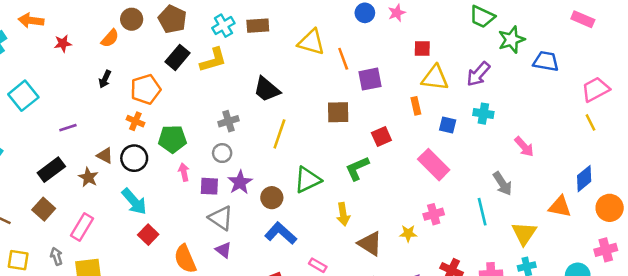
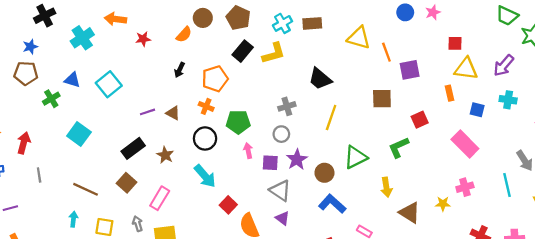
brown triangle: (105, 156) -> (173, 113), moved
red square: (148, 235) -> (228, 205), moved

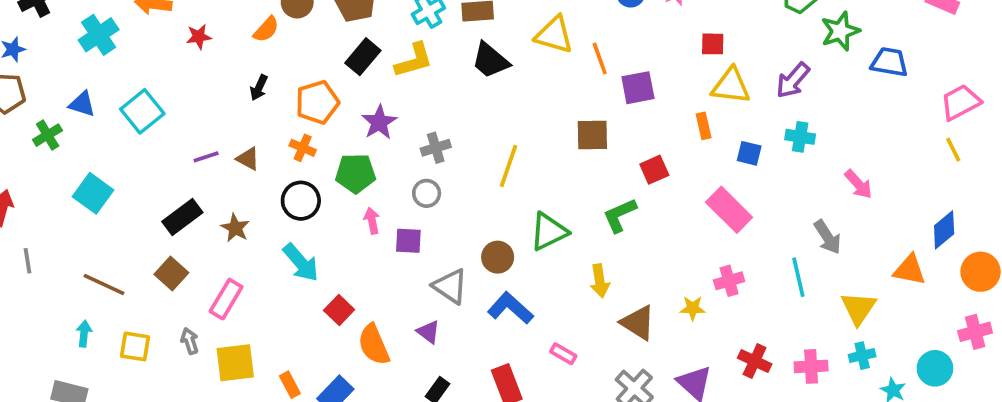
black trapezoid: (320, 79) -> (490, 60), moved
purple star: (297, 159) -> (379, 122), moved
gray triangle: (280, 190) -> (450, 286), moved

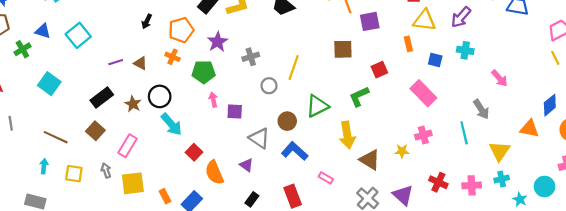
gray circle: (427, 193) -> (269, 86), moved
black circle: (301, 201) -> (160, 96), moved
yellow arrow: (600, 281) -> (347, 135), size x1.4

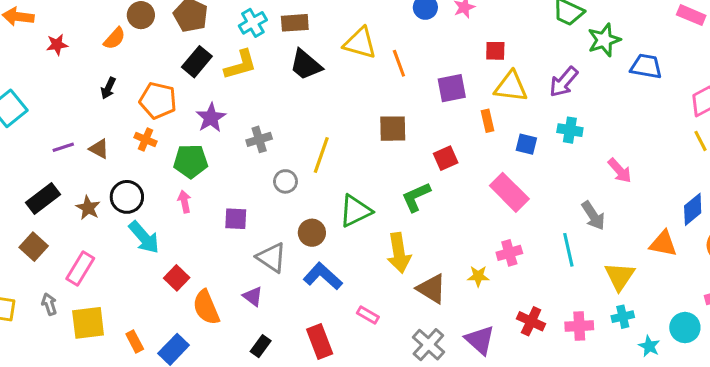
purple square: (370, 21) -> (452, 88), moved
orange pentagon: (181, 30) -> (158, 101), turned 30
pink arrow: (213, 100) -> (184, 202), moved

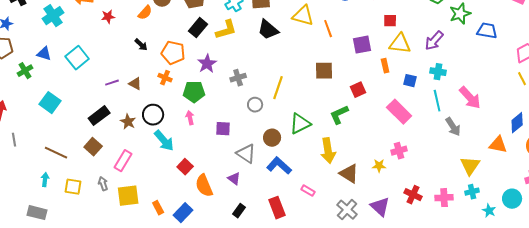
black arrow: (108, 88) -> (141, 45), turned -72
pink arrow: (620, 171) -> (470, 98), size x1.4
cyan line: (568, 250) -> (437, 101), moved

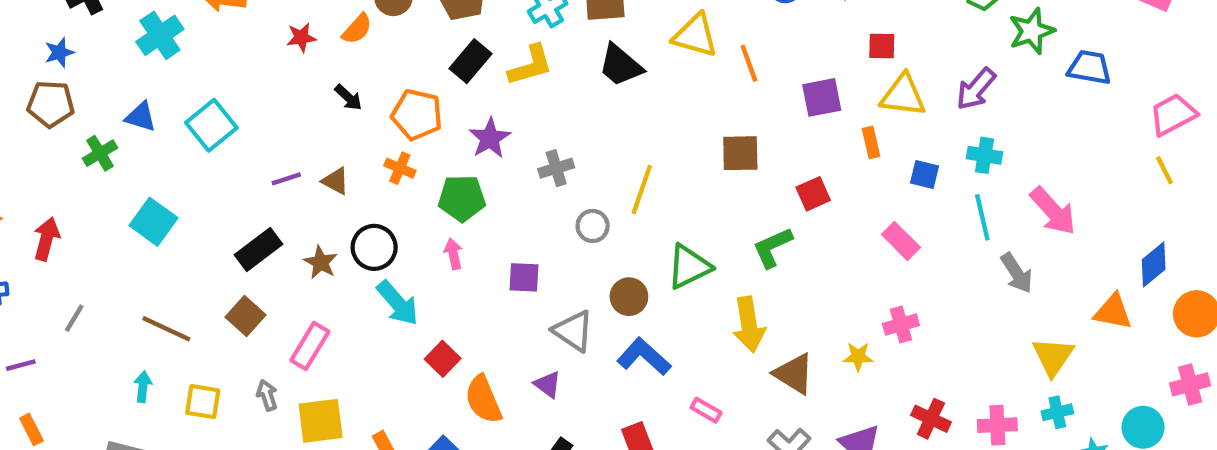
red star: (108, 17) -> (301, 37), moved
pink rectangle: (399, 112) -> (901, 241), size x0.7
gray line: (14, 140) -> (74, 318), moved, turned 40

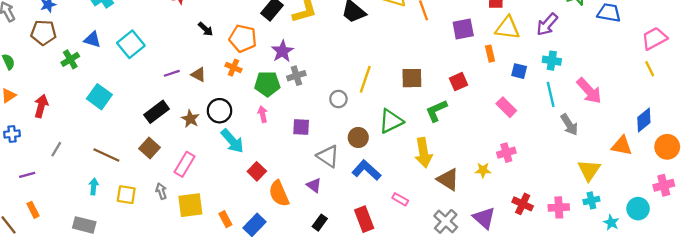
brown square: (740, 153) -> (412, 78), moved
gray cross: (556, 168) -> (296, 76), moved

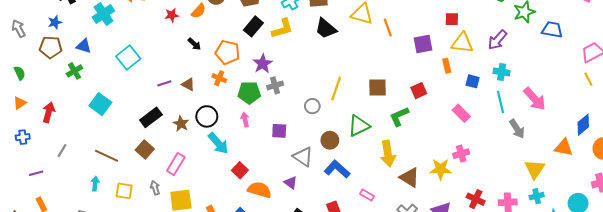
blue triangle: (92, 40) -> (84, 46), moved
yellow star: (483, 170) -> (441, 169), size x1.5
orange semicircle: (279, 193) -> (260, 190), turned 130

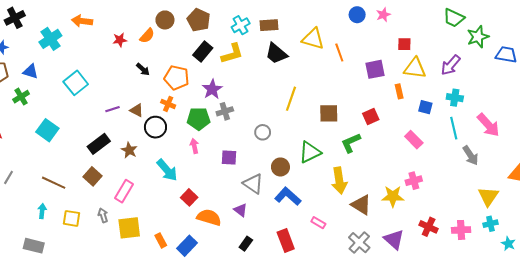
yellow line: (336, 89) -> (291, 99), moved
black circle: (207, 116) -> (155, 127), moved

